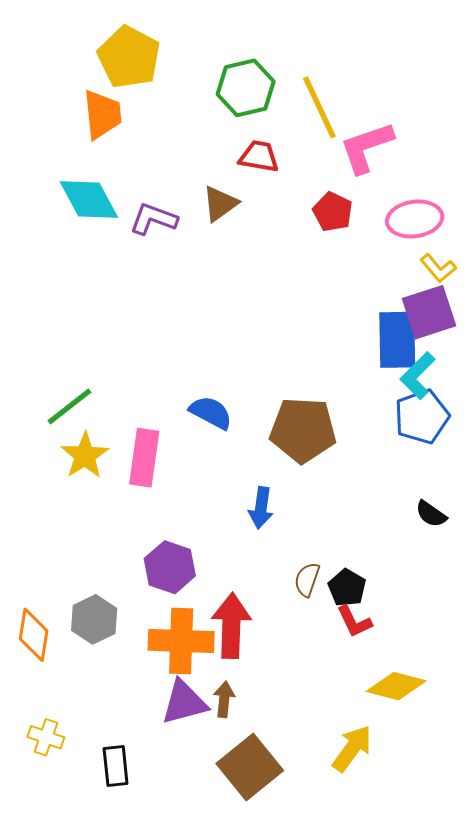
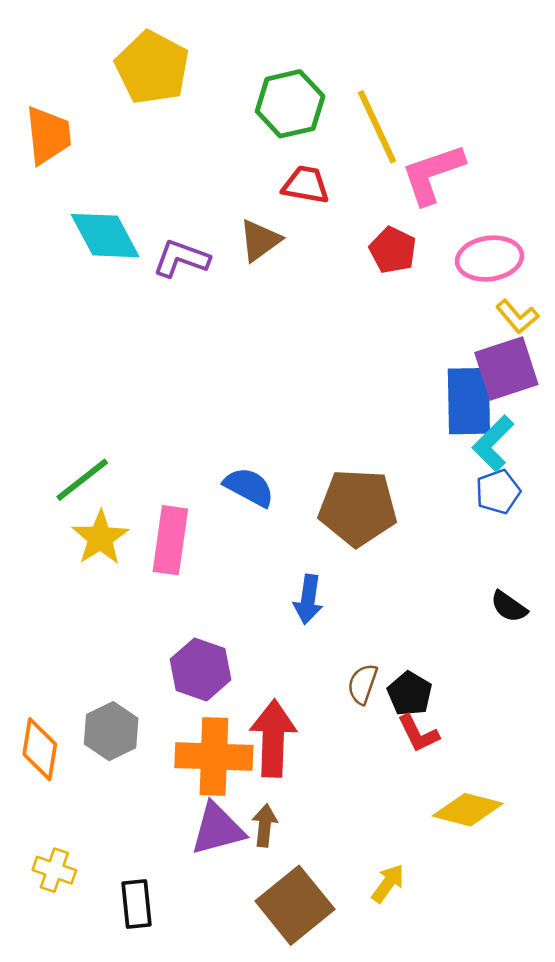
orange trapezoid: (102, 115) -> (48, 135), moved
blue pentagon: (422, 417) -> (498, 492), size x0.7
yellow arrow: (352, 748) -> (388, 883), moved, size x0.7

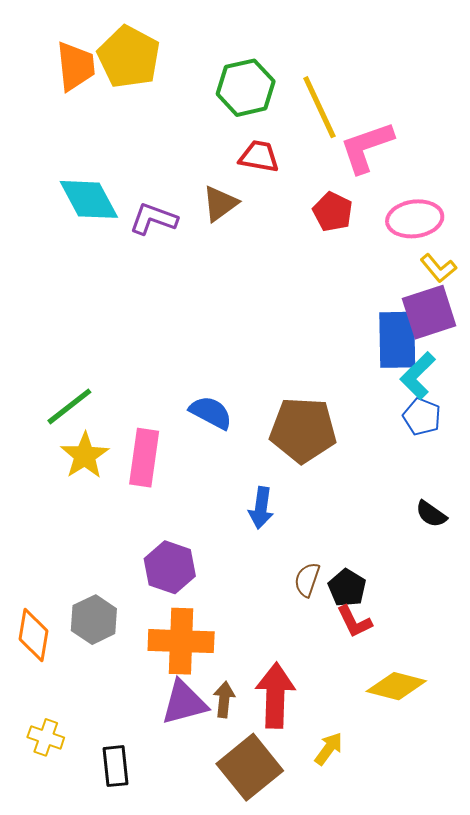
orange trapezoid: (48, 135) -> (76, 66), moved
blue pentagon: (498, 492) -> (422, 417), turned -30
red arrow: (273, 738) -> (275, 695), moved

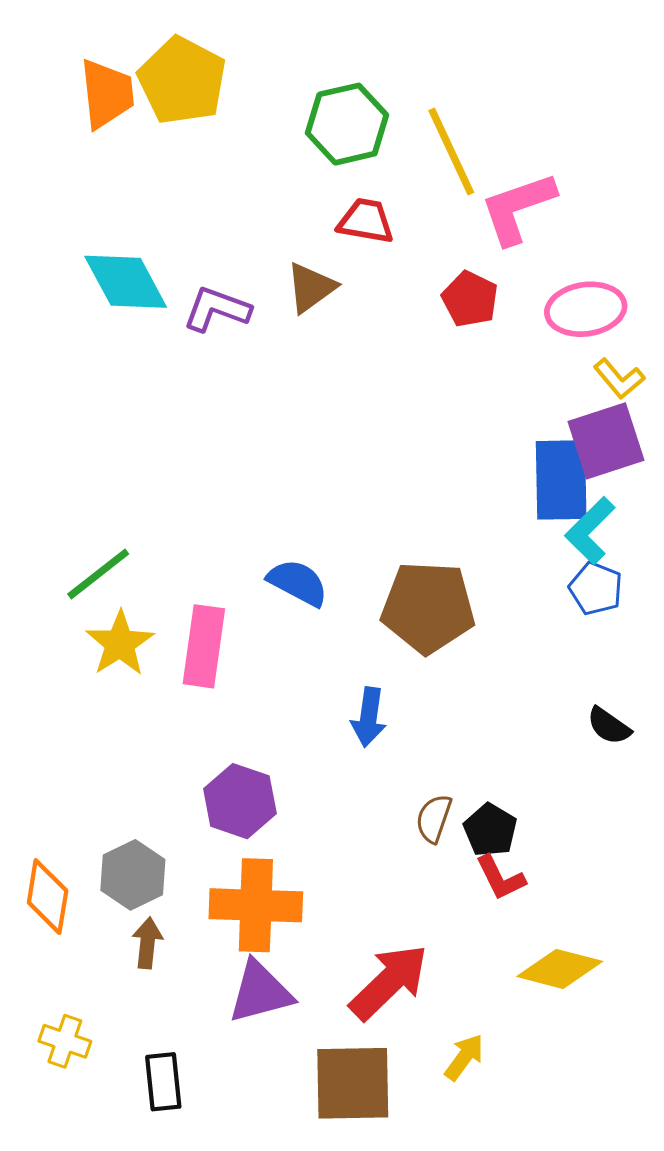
red arrow: (275, 695) -> (389, 982), turned 44
brown arrow: (224, 700) -> (147, 943), moved
brown square: (250, 767) -> (353, 1083), turned 38

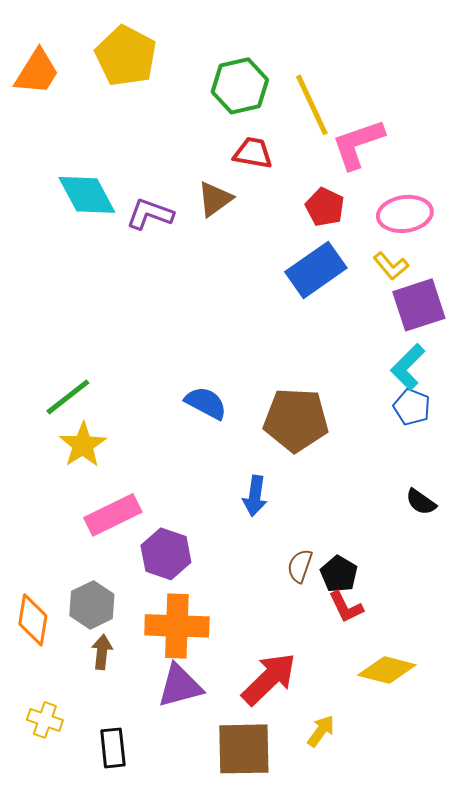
orange trapezoid: (107, 94) -> (37, 72), moved, turned 38
yellow L-shape: (619, 379) -> (391, 266), moved
blue rectangle: (561, 480) -> (316, 270), moved, turned 56
pink rectangle: (204, 646) -> (113, 515), moved, turned 56

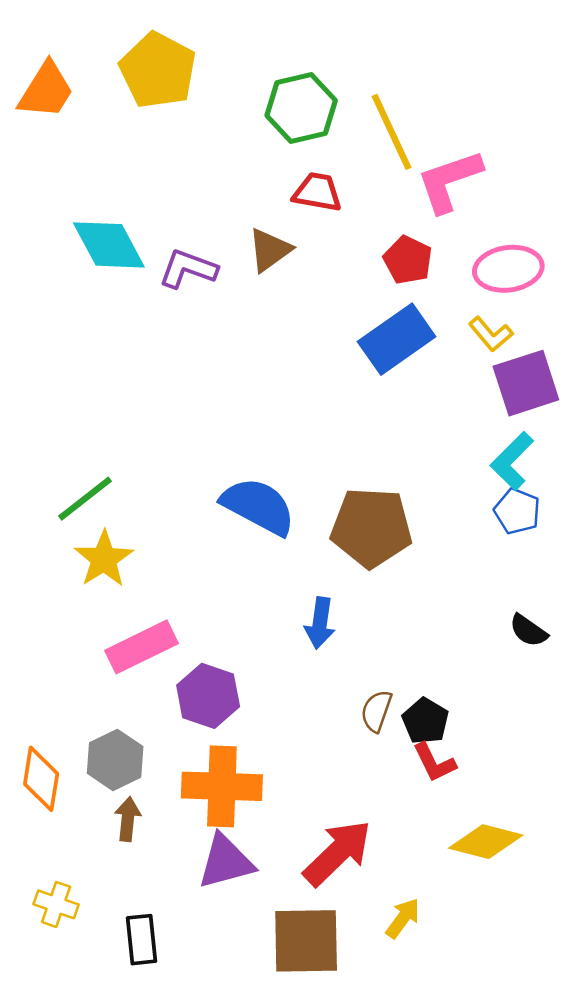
blue semicircle: (206, 403) -> (258, 506), size x1.4

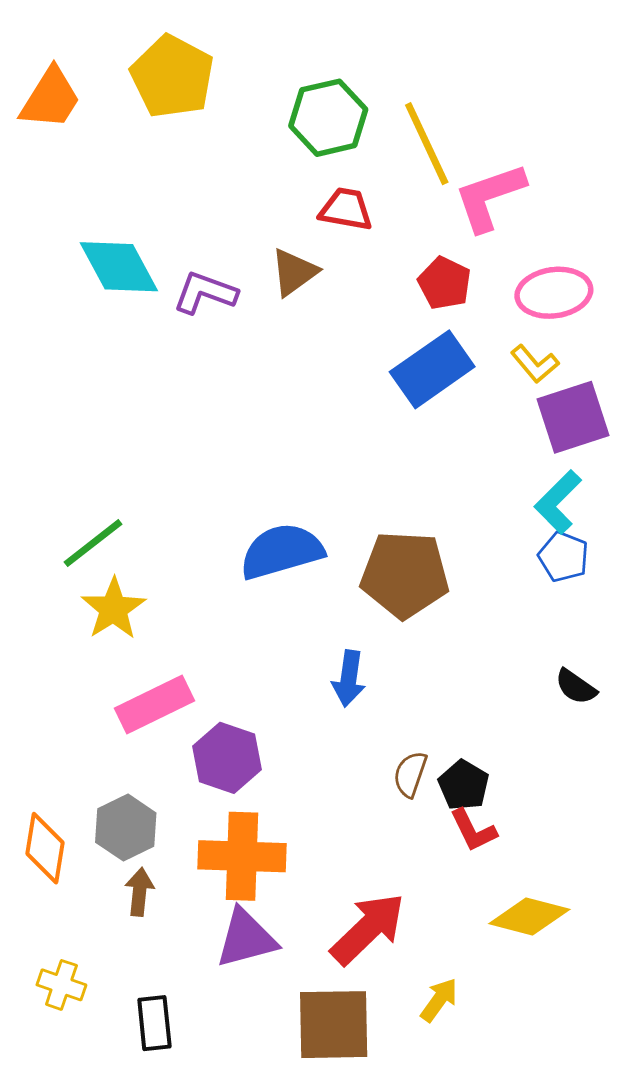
blue semicircle: (258, 506) -> (282, 551), turned -44

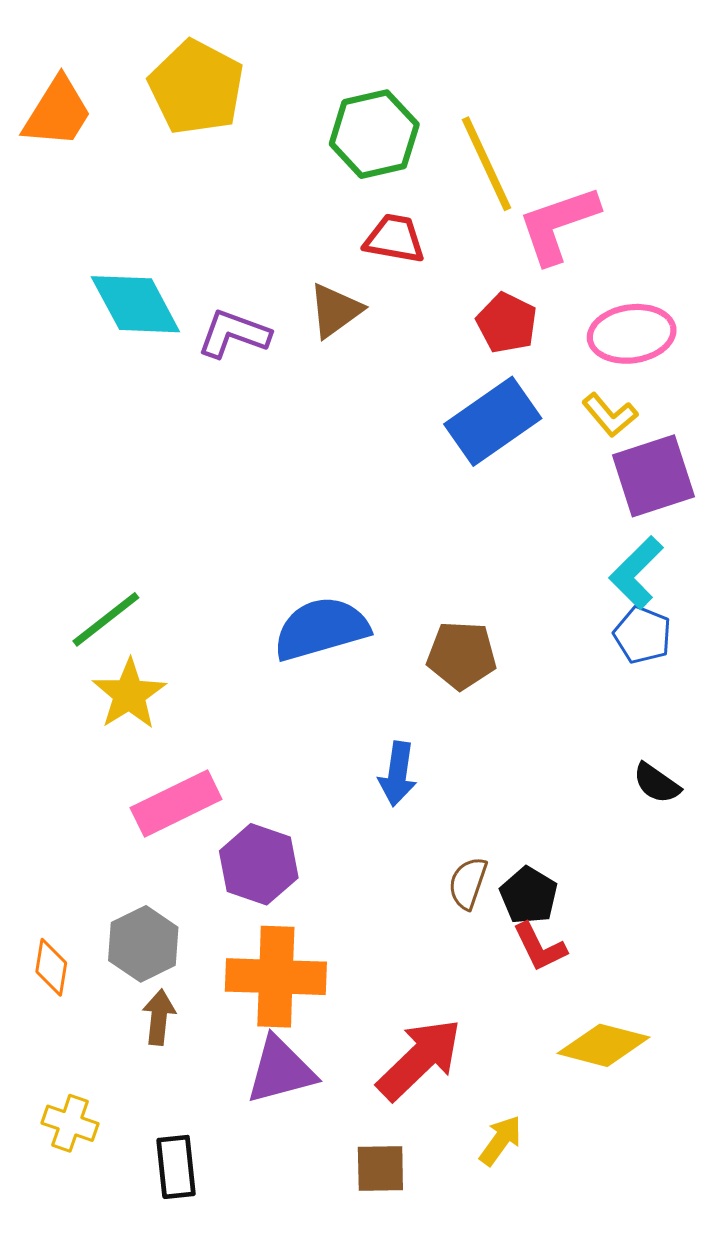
brown pentagon: (405, 575) -> (462, 655), size x0.7
orange diamond: (45, 848) -> (51, 967), size x0.7
brown square: (334, 1025) -> (380, 1169), size x0.6

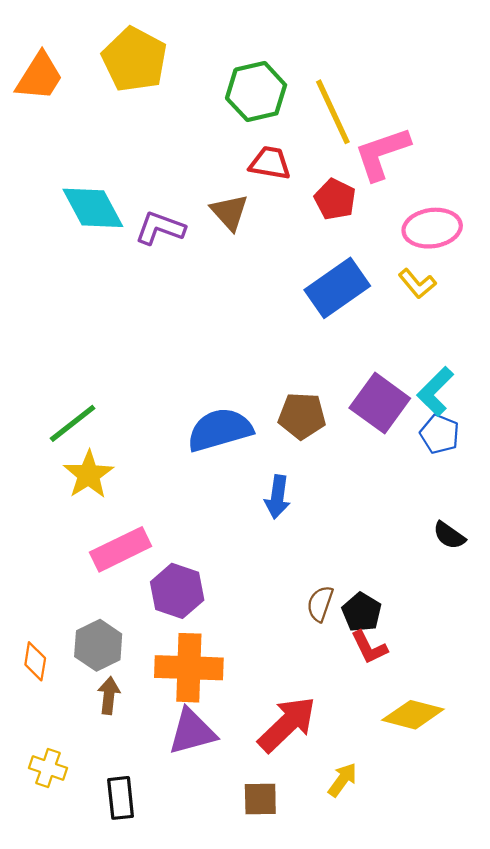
brown triangle: (335, 310) -> (229, 212), turned -36
red pentagon: (507, 323) -> (335, 199), moved
purple square: (653, 476) -> (380, 403), moved, turned -36
brown pentagon: (462, 655) -> (302, 416), moved
blue arrow: (398, 774) -> (277, 497), moved

